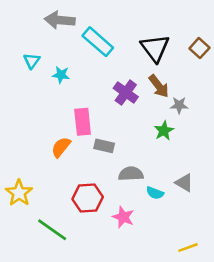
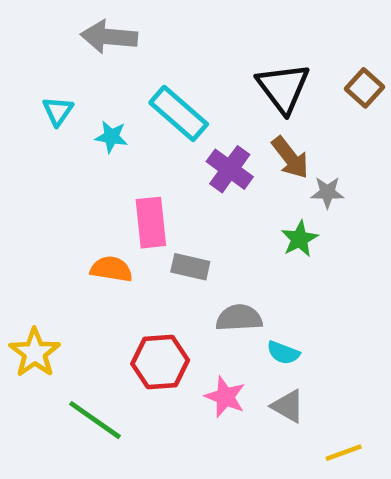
cyan rectangle: (98, 42) -> (179, 113), moved
orange semicircle: (61, 147) -> (111, 269), turned 60
gray triangle: (184, 183) -> (288, 406), moved

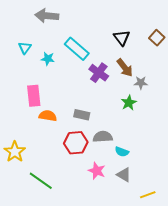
black triangle: (283, 88) -> (122, 38), size x0.7
pink rectangle: (151, 223) -> (34, 96), moved
red hexagon: (160, 362) -> (76, 143), moved

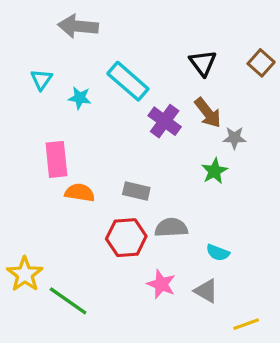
yellow star: (15, 152) -> (25, 274), moved
cyan semicircle: (122, 152) -> (218, 253), moved

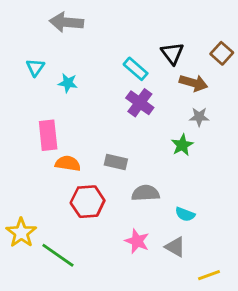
cyan rectangle: (128, 81) -> (136, 69), moved, size x0.7
brown arrow: (208, 113) -> (194, 83), moved, turned -36
red hexagon: (126, 238) -> (88, 202), moved

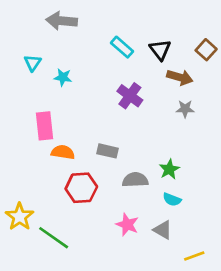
cyan rectangle: (136, 69) -> (122, 47), moved
green star: (182, 145) -> (169, 169), moved

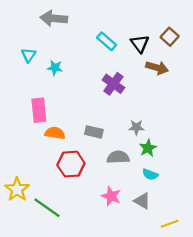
brown square: (206, 50) -> (170, 37), moved
gray star: (185, 109) -> (136, 127), moved

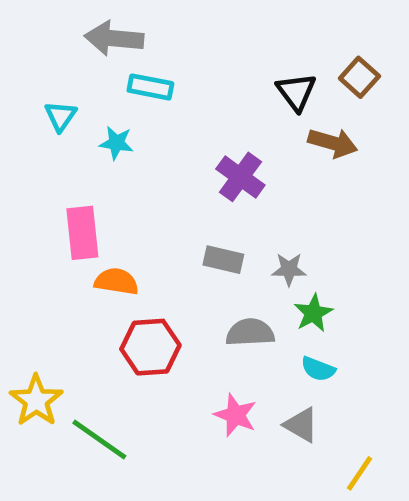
cyan rectangle: (107, 41) -> (150, 87), moved, turned -30
gray rectangle: (94, 132) -> (223, 260), moved
yellow line: (170, 224) -> (359, 473), turned -36

